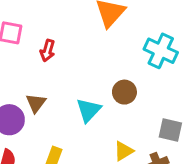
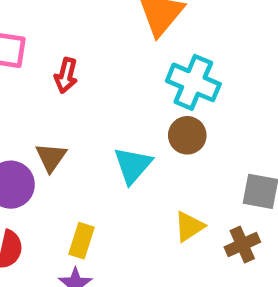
cyan cross: (161, 51) -> (193, 82), moved

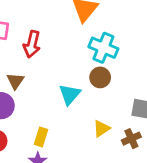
red arrow: (66, 75) -> (32, 44), size x1.4
brown triangle: (51, 157) -> (15, 81), moved

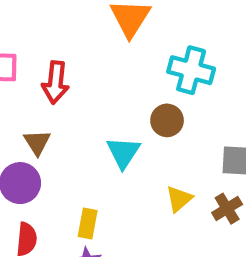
cyan cross: (103, 48) -> (191, 70), moved

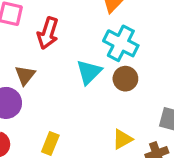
cyan cross: (191, 70) -> (121, 43), moved
cyan triangle: (123, 152) -> (89, 72), moved

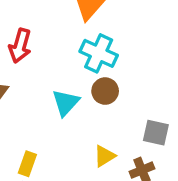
cyan triangle: (89, 72) -> (66, 103), moved

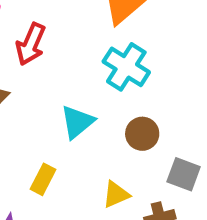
brown circle: (105, 91) -> (142, 134), moved
yellow rectangle: (27, 164) -> (43, 179), moved

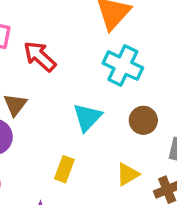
red arrow: (31, 44) -> (40, 56), turned 116

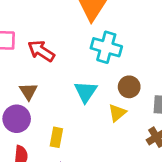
yellow rectangle: (64, 169) -> (56, 137), moved
yellow triangle: (128, 174) -> (117, 113), moved

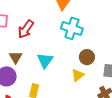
red arrow: (41, 51) -> (26, 29), turned -90
cyan triangle: (86, 92) -> (45, 60), moved

